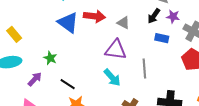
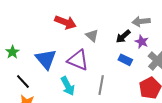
blue triangle: (68, 23) -> (46, 59), moved

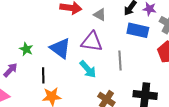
blue rectangle: (125, 60) -> (138, 30), size x1.5
black line: (23, 81) -> (43, 75), turned 56

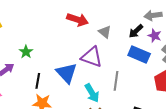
blue triangle: (60, 48) -> (66, 73), moved
cyan arrow: (88, 69) -> (92, 93), moved

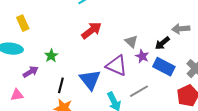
red arrow: (78, 20) -> (91, 30), moved, turned -60
purple star: (155, 36) -> (142, 56), moved
gray line: (116, 81) -> (139, 91), turned 48

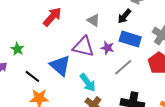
purple star: (142, 56) -> (107, 48), moved
black line: (61, 85) -> (32, 76), turned -56
gray line: (139, 91) -> (123, 67), moved

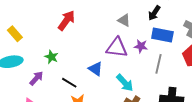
red arrow: (52, 17) -> (66, 20), moved
blue triangle: (60, 65) -> (96, 69), size x0.7
gray line: (123, 67) -> (159, 64), turned -30

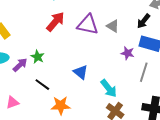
purple triangle: (117, 48) -> (88, 25), moved
purple arrow: (36, 78) -> (20, 65), moved
black line: (69, 83) -> (42, 85), moved

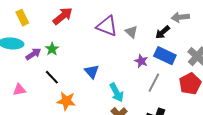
red arrow: (55, 22) -> (63, 16), moved

